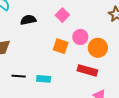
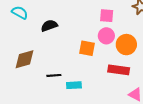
pink square: (62, 15) -> (107, 16), moved, turned -32
black line: (19, 76) -> (54, 75), moved

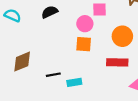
black semicircle: (49, 26) -> (50, 12), moved
pink circle: (106, 36) -> (85, 24), moved

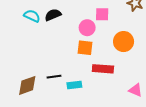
cyan semicircle: (13, 15) -> (32, 16), moved
brown diamond: (22, 62) -> (27, 85), moved
red rectangle: (117, 62) -> (103, 69), moved

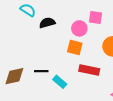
black semicircle: (53, 15) -> (47, 23), moved
cyan rectangle: (74, 85) -> (60, 82), turned 40

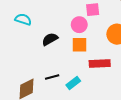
black semicircle: (47, 23) -> (50, 39), moved
cyan rectangle: (60, 82) -> (73, 83), turned -64

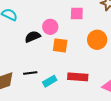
pink circle: (79, 25) -> (50, 27), moved
red rectangle: (100, 64) -> (78, 77), moved

